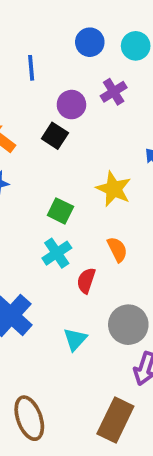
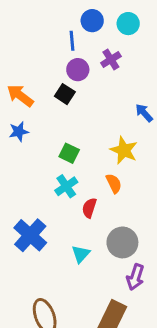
blue line: (31, 68) -> (72, 41), moved
yellow star: (114, 189) -> (124, 150), moved

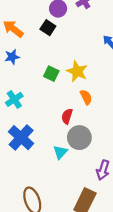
yellow star: (124, 150) -> (77, 71), moved
cyan cross: (66, 186) -> (14, 99), moved
gray circle: (122, 242) -> (79, 138), moved

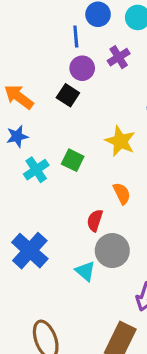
yellow star: (77, 71) -> (120, 141), moved
cyan cross: (14, 99) -> (36, 170), moved
cyan triangle: (60, 152) -> (85, 271), turned -32

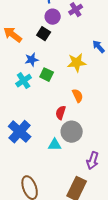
blue star: (17, 136) -> (32, 60), moved
yellow star: (120, 141) -> (77, 63), turned -30
cyan triangle: (85, 271) -> (55, 145), turned -40

